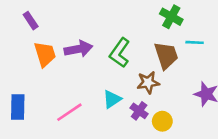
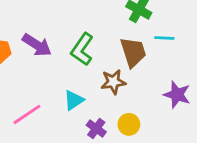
purple arrow: (78, 49) -> (37, 45), turned 44
purple cross: (139, 111) -> (96, 129), moved

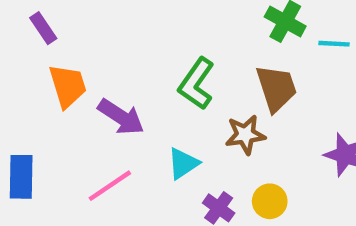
cyan line: (164, 38) -> (334, 44), moved
purple arrow: (37, 45) -> (121, 117), moved

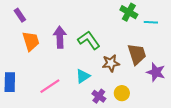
green L-shape: (196, 84) -> (89, 40), turned 110
brown trapezoid: (276, 88) -> (137, 54), moved
purple arrow: (121, 117) -> (60, 37), moved, turned -125

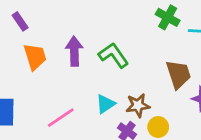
brown star: (111, 63) -> (138, 105), moved

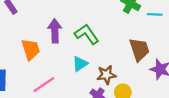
orange trapezoid: (35, 57) -> (31, 50), moved
cyan triangle: (105, 104) -> (80, 64), moved

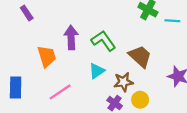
brown trapezoid: (139, 50) -> (140, 56), moved, turned -30

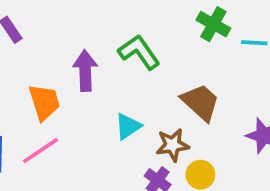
green L-shape: (103, 41) -> (139, 52), moved
pink line: (60, 92) -> (41, 150), moved

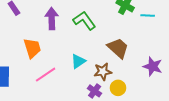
purple arrow: (85, 71) -> (52, 18), moved
pink line: (41, 150) -> (46, 75), moved

